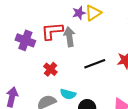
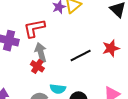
gray arrow: (69, 37) -> (41, 52), moved

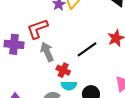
red cross: (37, 66) -> (63, 70), moved

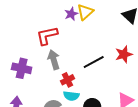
purple cross: (14, 44) -> (22, 68), moved
red cross: (63, 70) -> (67, 80), turned 32

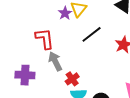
red L-shape: (47, 36) -> (45, 39), turned 105
black line: (94, 62) -> (92, 34), moved

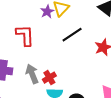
gray arrow: (55, 61) -> (32, 74), moved

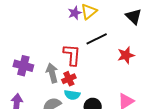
red L-shape: (25, 35) -> (72, 55), moved

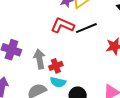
red L-shape: (72, 55) -> (62, 25), moved, turned -75

